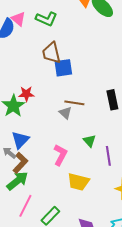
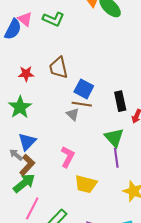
brown trapezoid: (51, 53) -> (58, 68), moved
blue square: (63, 68) -> (84, 89), moved, turned 36
red star: (26, 94) -> (26, 74), moved
green triangle: (89, 141) -> (114, 138), moved, size x1.5

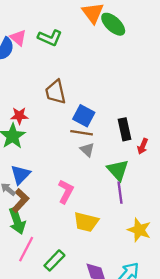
red star: (26, 74) -> (19, 116), moved
gray triangle: (73, 114) -> (87, 150), moved
green arrow: (24, 183) -> (17, 221), turned 110

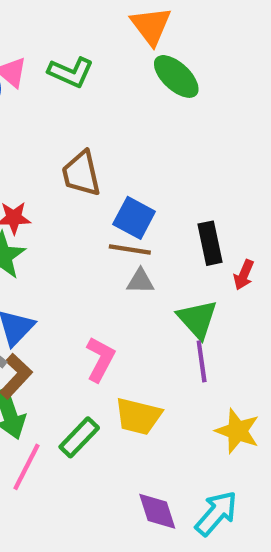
green ellipse: (113, 24) -> (176, 76), moved
gray triangle: (87, 150) -> (140, 281), turned -42
green rectangle: (54, 260) -> (79, 437), moved

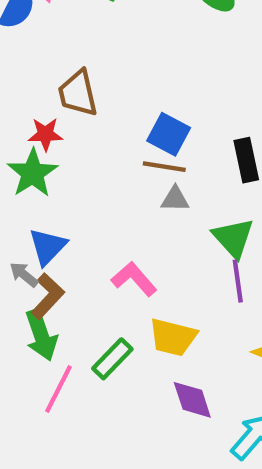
brown trapezoid: (81, 174) -> (78, 93), moved
pink L-shape: (100, 359) -> (134, 279), turned -69
purple diamond: (157, 511) -> (192, 400), moved

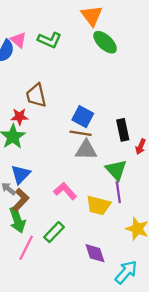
gray triangle: (175, 199) -> (86, 150), size x1.5
yellow trapezoid: (173, 337) -> (98, 205), moved

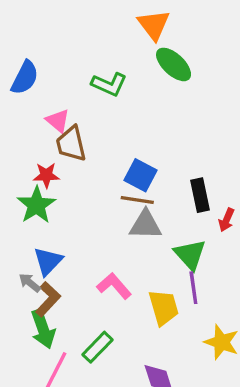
pink triangle: (18, 40) -> (58, 121), moved
green L-shape: (50, 40) -> (109, 84), moved
yellow trapezoid: (98, 205) -> (164, 307), turned -120

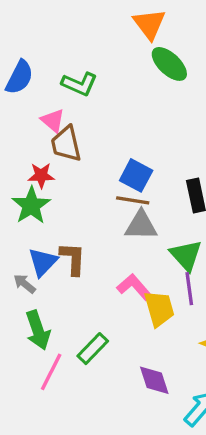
green L-shape: (109, 84) -> (79, 84), moved
pink L-shape: (114, 286) -> (134, 287), moved
brown L-shape: (48, 299) -> (73, 259), moved, turned -40

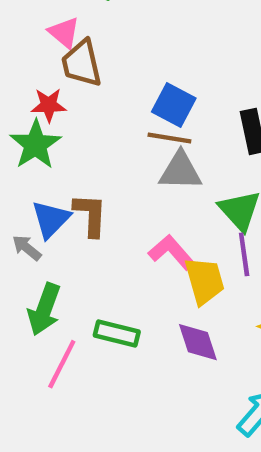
green arrow: (38, 330) -> (44, 309), turned 39
green rectangle: (93, 349) -> (117, 333), turned 60
purple diamond: (154, 380) -> (198, 342), moved

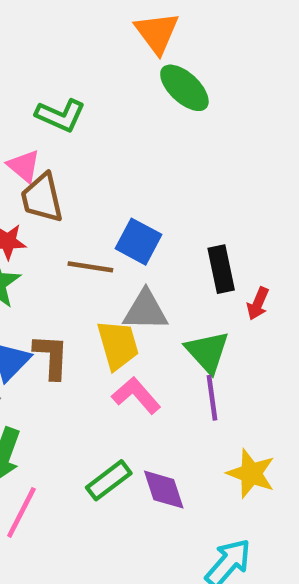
brown line: (169, 138) -> (90, 267), moved
yellow trapezoid: (205, 281) -> (118, 345), moved
green rectangle: (117, 333) -> (109, 480), moved, turned -51

